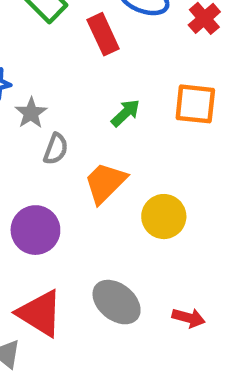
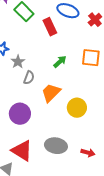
gray ellipse: (117, 302) -> (56, 146), turned -30

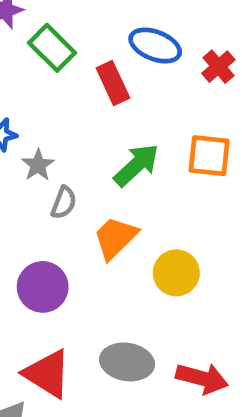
green arrow: (60, 62) -> (136, 165), size x1.5
red arrow: (88, 153) -> (202, 378), size x1.5

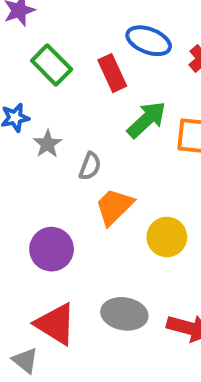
green rectangle: (52, 48) -> (52, 65), moved
green arrow: (136, 165) -> (147, 120), moved
gray semicircle: (64, 203) -> (90, 166), moved

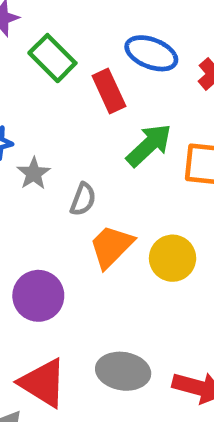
green rectangle: (52, 65) -> (52, 58), moved
yellow circle: (167, 237) -> (173, 258), moved

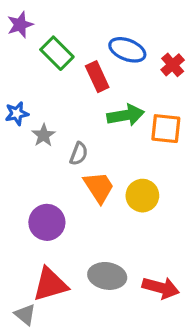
green arrow: (149, 145) -> (126, 115), turned 33
orange trapezoid: (111, 246) -> (99, 187), turned 102
red triangle: (43, 383) -> (50, 284), turned -48

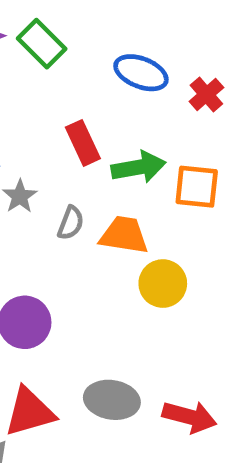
green rectangle: (57, 53) -> (42, 44), moved
red rectangle: (97, 77) -> (83, 143), moved
orange trapezoid: (99, 187) -> (124, 235), moved, turned -48

